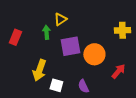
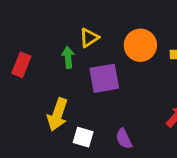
orange circle: (94, 54) -> (140, 45), moved

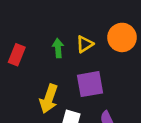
yellow triangle: (89, 38) -> (85, 44), moved
purple square: (104, 78) -> (90, 84), moved

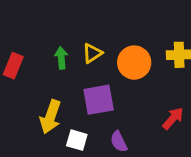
orange circle: (122, 37) -> (134, 63), moved

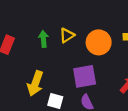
purple square: (99, 100) -> (85, 76), moved

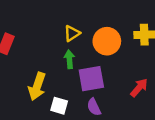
green arrow: (43, 39) -> (69, 59), moved

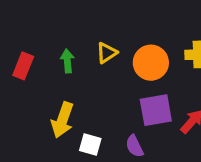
green arrow: (69, 59) -> (67, 61), moved
purple square: (91, 79) -> (156, 110), moved

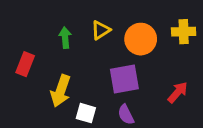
red rectangle: (23, 66) -> (25, 64), moved
purple square: (156, 110) -> (124, 79), moved

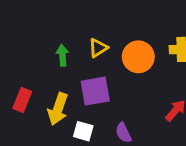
red rectangle: (25, 64) -> (22, 100), moved
purple square: (124, 79) -> (95, 91), moved

